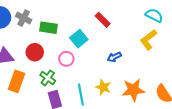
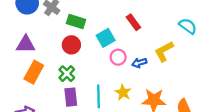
yellow L-shape: (148, 40) -> (164, 51), moved
red circle: (35, 52) -> (71, 45), moved
pink circle: (66, 59) -> (118, 57), moved

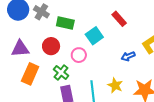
red circle: (71, 45) -> (51, 46), moved
pink circle: (118, 57) -> (79, 55), moved

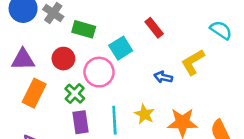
pink circle: (79, 55) -> (99, 72), size x1.5
blue arrow: (128, 56) -> (163, 77), turned 32

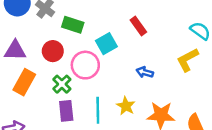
yellow L-shape: (193, 62) -> (187, 60), moved

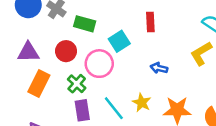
red rectangle: (138, 26) -> (150, 22), turned 36
cyan line: (98, 110) -> (114, 108), turned -35

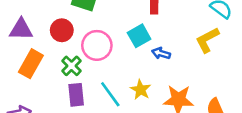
cyan square: (119, 41) -> (139, 36), moved

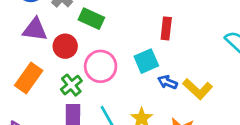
purple triangle: (21, 29) -> (35, 30), moved
yellow L-shape: (207, 40) -> (198, 89), moved, turned -116

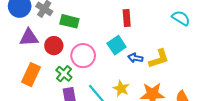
yellow L-shape: (198, 89) -> (159, 59), turned -50

